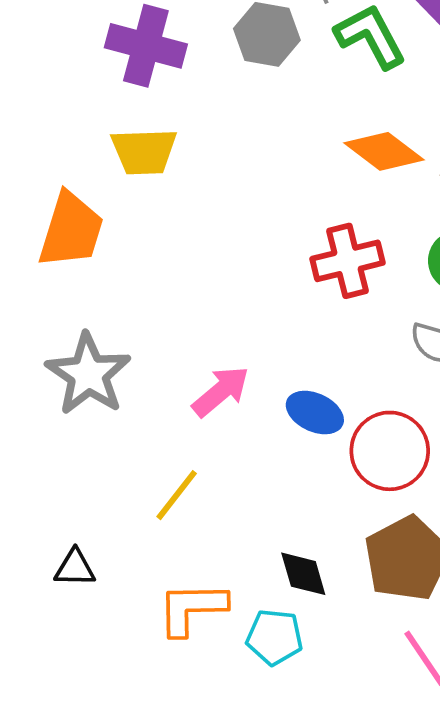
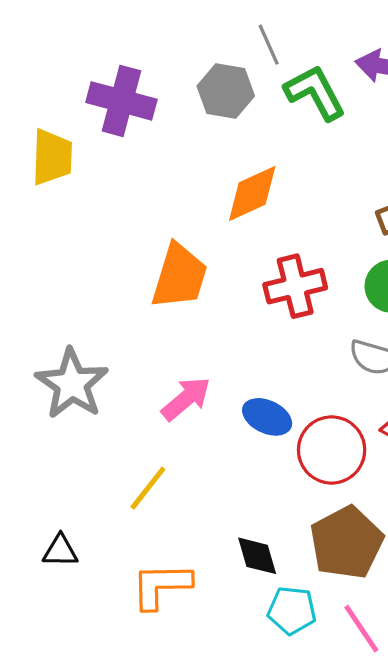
yellow trapezoid: (144, 151) -> (52, 157), moved, turned -86
orange diamond: (384, 151) -> (252, 194), moved, turned -62
orange trapezoid: (71, 230) -> (179, 276), moved
cyan pentagon: (275, 637) -> (292, 610), moved

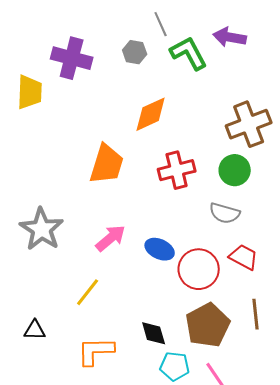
gray hexagon: (226, 91) -> (135, 52), size x0.7

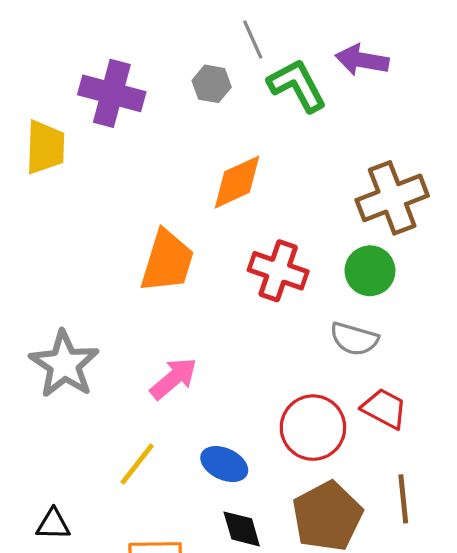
red cross: (177, 170) -> (278, 271), turned 33
blue ellipse: (160, 249) -> (224, 464), moved

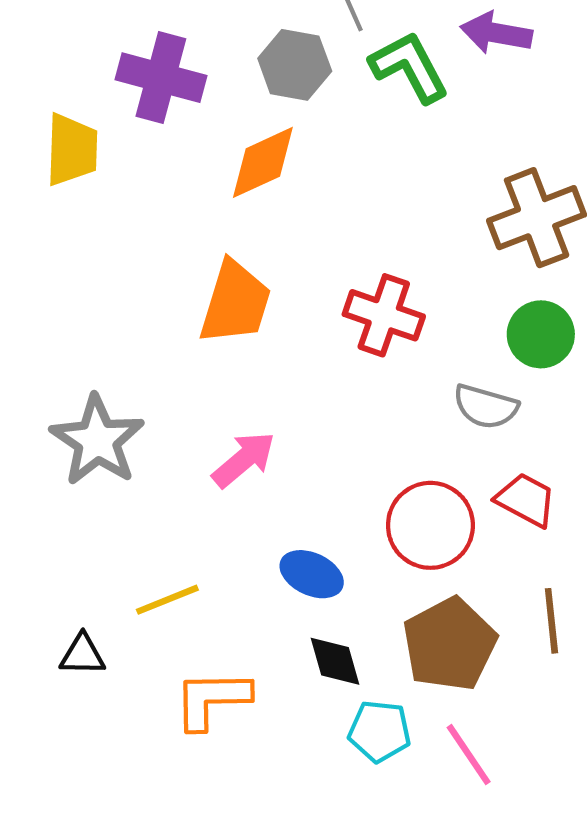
gray hexagon: (212, 84) -> (295, 65), size x1.4
orange diamond: (237, 182) -> (263, 162), moved
green circle: (370, 271) -> (541, 334), moved
yellow line: (137, 464) -> (167, 600), moved, turned 30

